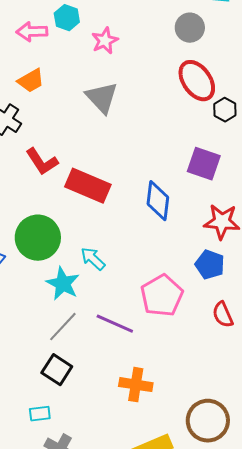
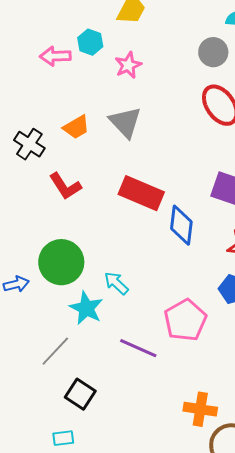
orange trapezoid: (31, 81) -> (76, 127), moved
red rectangle: (88, 186) -> (141, 193), moved
gray line: (63, 327) -> (55, 351), moved
orange cross: (136, 385) -> (200, 409), moved

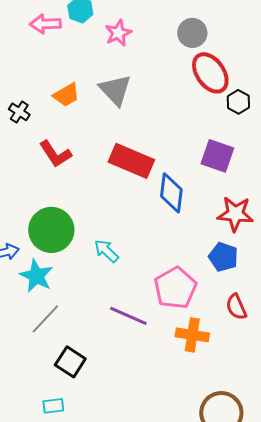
gray circle: (213, 52) -> (192, 33), moved
black cross: (29, 144) -> (19, 112), size x0.7
cyan star: (86, 308) -> (36, 276), moved
orange cross: (200, 409) -> (192, 335), moved

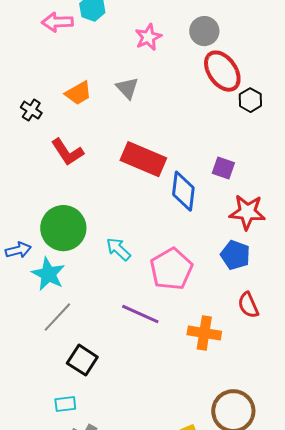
pink star: (118, 33) -> (148, 37), moved
gray triangle: (115, 90) -> (127, 88), size x0.7
purple square: (217, 156) -> (223, 168), moved, size x0.7
pink pentagon: (175, 288) -> (171, 269), moved

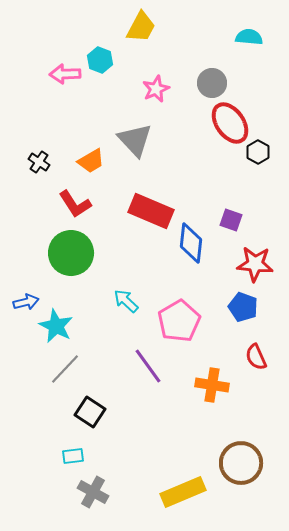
gray triangle: (127, 88) -> (135, 140), size x1.5
orange trapezoid: (78, 93) -> (91, 161), moved
green circle: (63, 228) -> (71, 253), moved
purple line: (140, 314) -> (148, 366), turned 30

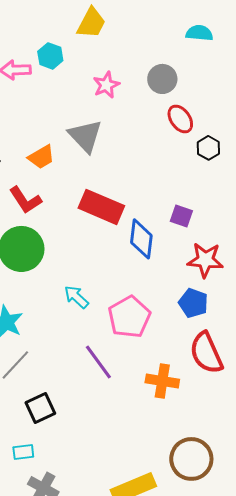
red ellipse: (230, 123) -> (180, 119), size x0.7
red semicircle: (256, 357) -> (206, 353), size x1.6
black square: (90, 412) -> (40, 408), turned 32

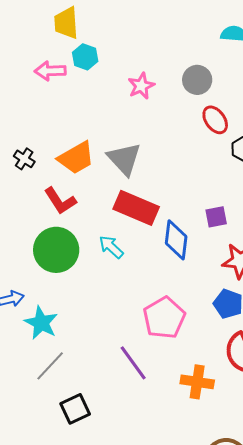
yellow trapezoid: (91, 23) -> (66, 23), moved, turned 148
gray triangle: (85, 136) -> (124, 159), moved
orange trapezoid: (41, 157) -> (76, 158), size x1.4
purple square: (181, 216) -> (216, 217), turned -30
cyan arrow: (76, 297) -> (111, 247), moved

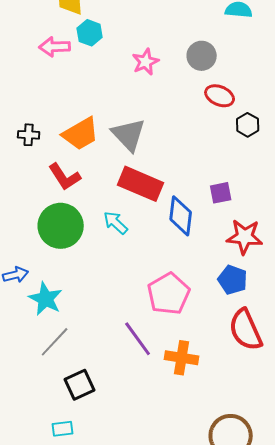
red ellipse: (215, 120) -> (220, 96), turned -32
black cross: (24, 159) -> (29, 135), turned -30
orange cross: (197, 382) -> (182, 358), moved

